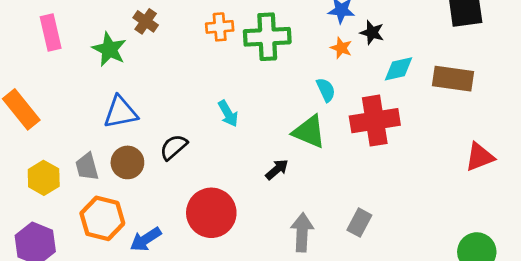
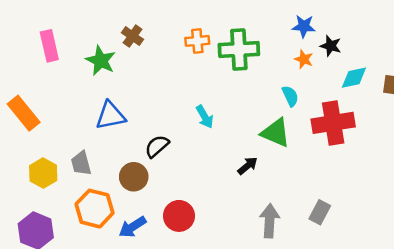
brown circle: (127, 162) -> (134, 177), moved
red circle: (211, 213) -> (179, 216), moved, size x0.7

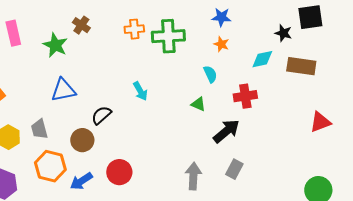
black star: (331, 46) -> (283, 33), moved
red cross: (333, 123) -> (245, 96), size x0.7
green triangle: (276, 133) -> (198, 104), size x0.6
black arrow: (247, 166) -> (226, 131), moved, size x1.6

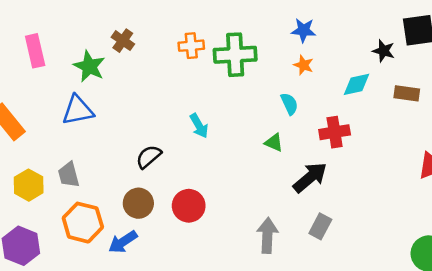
brown rectangle: (301, 66) -> (407, 93), size x0.7
blue triangle: (63, 90) -> (78, 110), moved
brown circle: (82, 140) -> (138, 203), moved
red circle: (119, 172) -> (189, 206), moved

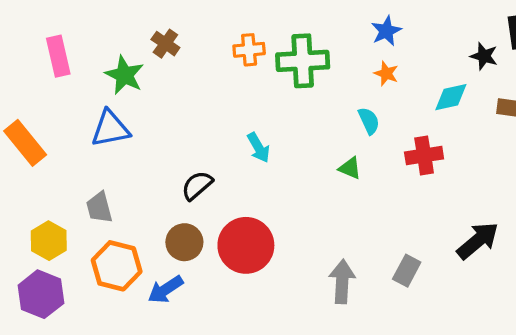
blue star: (304, 30) -> (386, 31), turned -30
black arrow: (310, 177) -> (478, 241), moved
yellow hexagon: (29, 185) -> (49, 241), moved
red circle: (189, 206) -> (246, 245), size x1.4

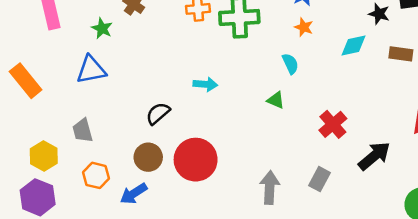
green star: (124, 75) -> (102, 28), size x0.7
cyan arrow: (259, 148) -> (205, 84), turned -55
red cross: (424, 155) -> (333, 124), moved, turned -32
orange hexagon: (117, 266) -> (96, 175), size x0.7

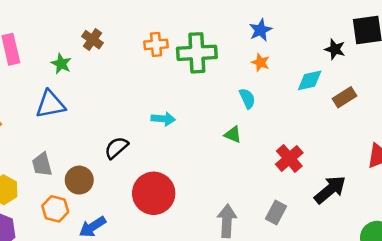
brown rectangle: (401, 54) -> (345, 97), moved, turned -40
brown circle: (148, 157) -> (79, 180), moved

